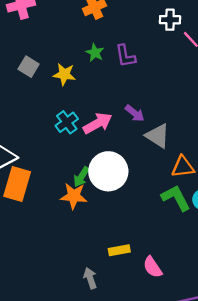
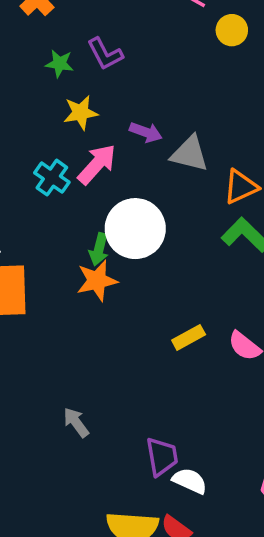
yellow star: (64, 74) -> (81, 113), moved
gray arrow: (90, 278) -> (76, 422), moved

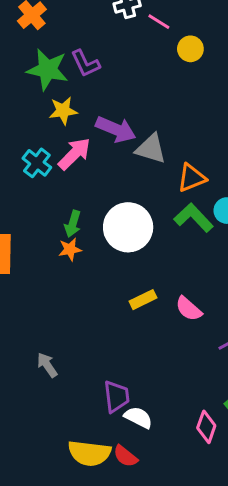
green star: (59, 64) -> (48, 70), size x1.8
purple arrow: (146, 132) -> (116, 129), size x1.5
white circle: (135, 229) -> (128, 227), moved
orange star: (97, 281) -> (70, 249), size x0.7

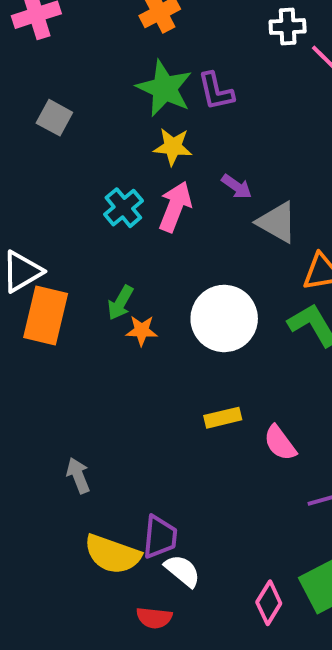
purple arrow: (116, 129) -> (237, 187), size x0.6
pink arrow: (74, 154) -> (175, 207), turned -36
green arrow: (73, 224) -> (120, 303), moved
yellow semicircle: (89, 453) -> (112, 554), moved
red semicircle: (125, 456) -> (154, 618), turned -45

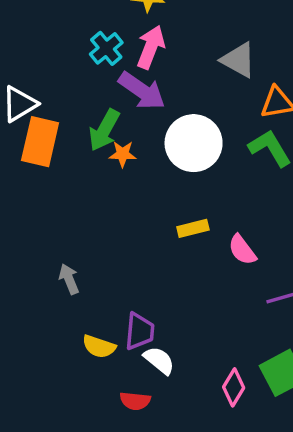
purple arrow: (237, 187) -> (142, 91), moved, size x1.8
green arrow: (120, 303) -> (104, 130), size x1.4
yellow semicircle: (112, 554) -> (99, 347), size x0.7

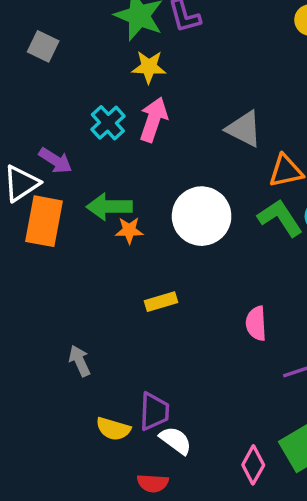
purple arrow: (142, 91) -> (55, 161), moved, size x0.7
green arrow: (104, 130) -> (109, 207), turned 63
yellow rectangle: (193, 228) -> (161, 302), moved
pink semicircle: (242, 250) -> (256, 323), turned 36

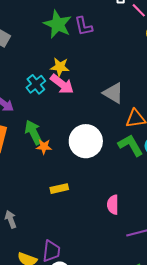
yellow star: (149, 67) -> (60, 67), moved
pink arrow: (153, 120) -> (62, 84), turned 105
green arrow: (109, 207) -> (33, 132), turned 60

